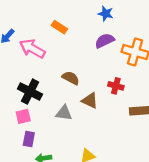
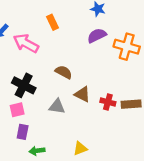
orange rectangle: (59, 27) -> (52, 22), turned 32
red cross: (116, 86) -> (108, 102), moved

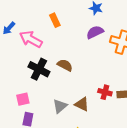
black cross: (24, 85) -> (39, 69), moved
brown triangle: (82, 94) -> (82, 104), moved
gray triangle: (57, 106) -> (60, 106), moved, turned -49

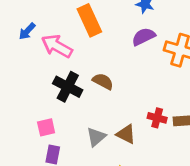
orange rectangle: (55, 20) -> (89, 20), size x1.6

